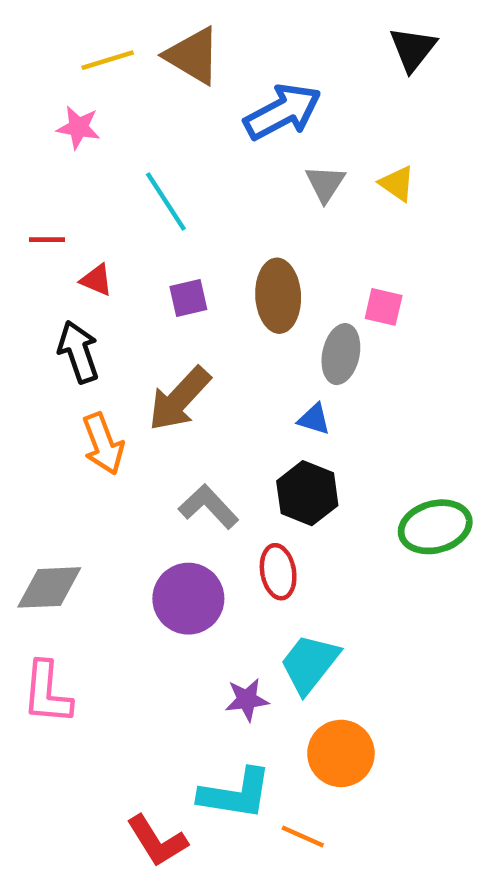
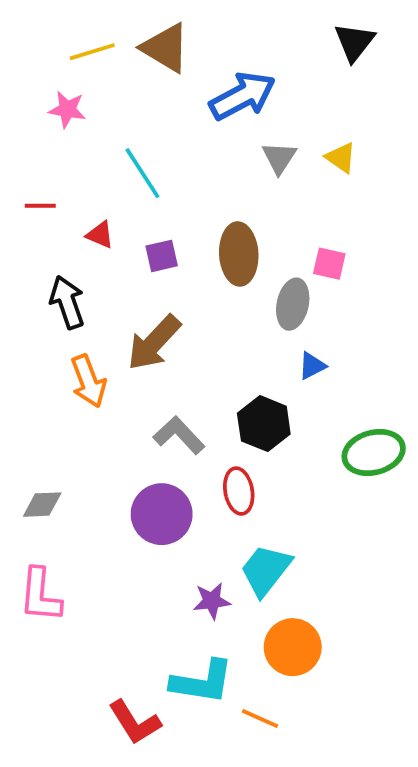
red triangle: (96, 280) -> (100, 235), moved
blue triangle: (314, 419) -> (312, 366), moved, turned -44
gray diamond: (49, 587) -> (42, 505), size x0.7

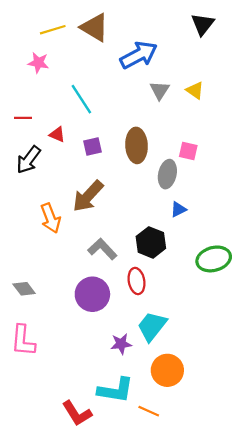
black arrow: (67, 302) -> (28, 160), moved, turned -124
gray diamond: (42, 505) -> (24, 289), turned 55

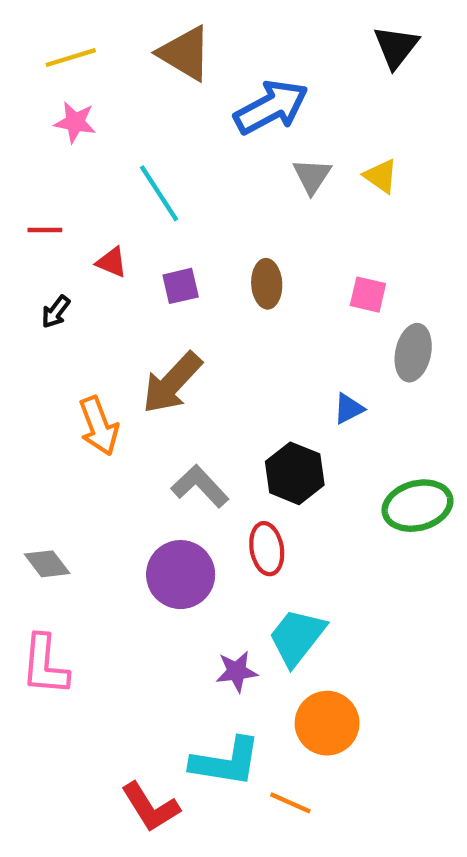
yellow line: (53, 30) -> (71, 58), moved
brown ellipse: (137, 145) -> (267, 284), size x0.7
black arrow: (28, 160) -> (56, 312), size x0.6
gray ellipse: (167, 174) -> (413, 353), moved

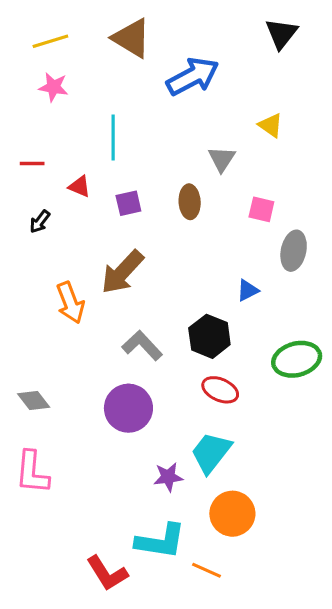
gray triangle: (312, 176) -> (222, 159), moved
cyan line: (159, 193) -> (113, 138), turned 33
red ellipse: (267, 549) -> (220, 390), moved, turned -56

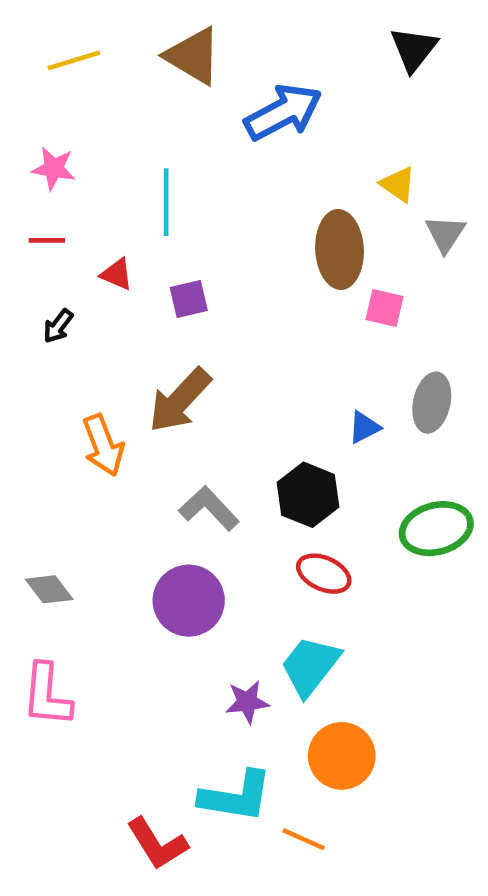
pink star: (54, 87) -> (54, 168), moved
gray triangle: (222, 159) -> (445, 234), moved
brown ellipse: (190, 202) -> (339, 249), moved, size x1.5
gray ellipse: (294, 251) -> (432, 403), moved

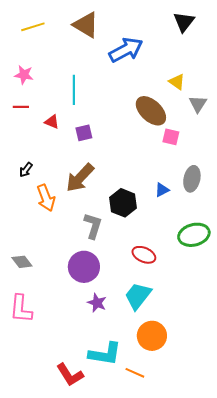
brown ellipse: (339, 249) -> (151, 111), turned -44
black arrow: (58, 326) -> (26, 170), moved
black hexagon: (308, 495) -> (123, 203), moved
gray L-shape: (209, 508) -> (93, 226), turned 60
purple star: (247, 702) -> (97, 303), moved, turned 30

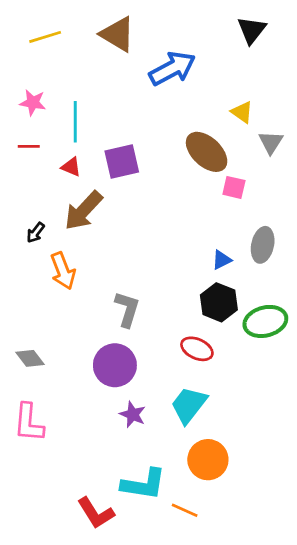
cyan line: (74, 90) -> (75, 122), moved
purple square: (84, 133) -> (122, 161), moved, size x1.5
brown arrow: (80, 178) -> (83, 211), moved
black hexagon: (123, 203) -> (219, 302), moved

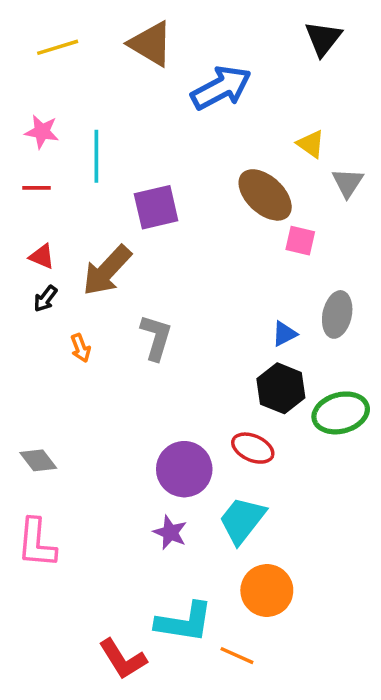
red triangle: (71, 167) -> (42, 256), moved
orange arrow: (63, 271) -> (81, 348), size x0.6
gray L-shape: (127, 309) -> (156, 337), moved
purple circle: (115, 365) -> (184, 469), moved

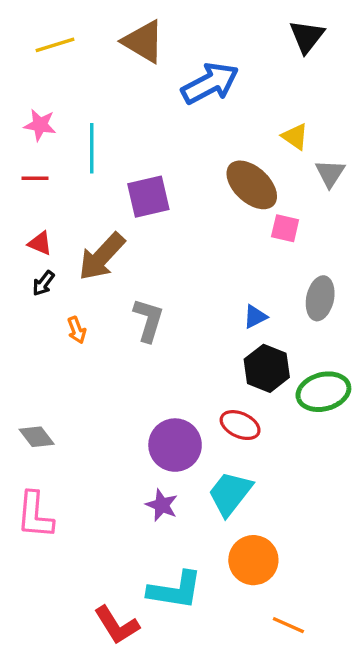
blue triangle: (284, 334) -> (255, 317), moved
orange line: (237, 656) -> (288, 625), moved

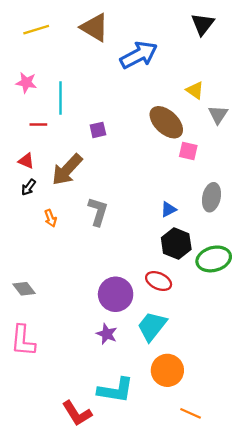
red line: (35, 178) -> (38, 124), moved
purple square: (148, 197) -> (98, 130), size x0.6

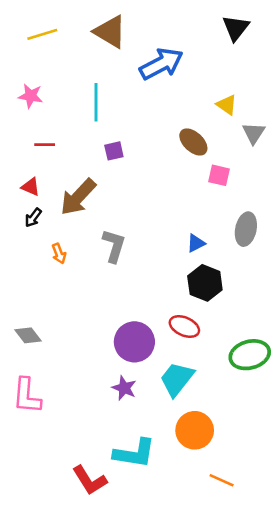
cyan line: (60, 98) -> (96, 102), moved
brown ellipse: (166, 122) -> (193, 142), size x0.7
green ellipse: (214, 259) -> (250, 355), moved

